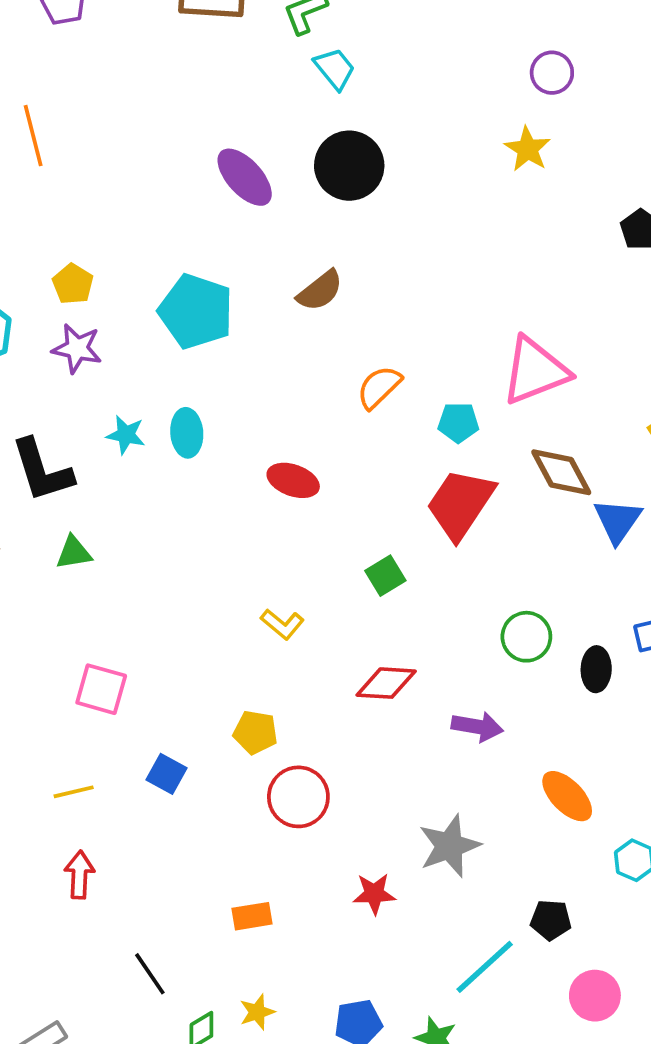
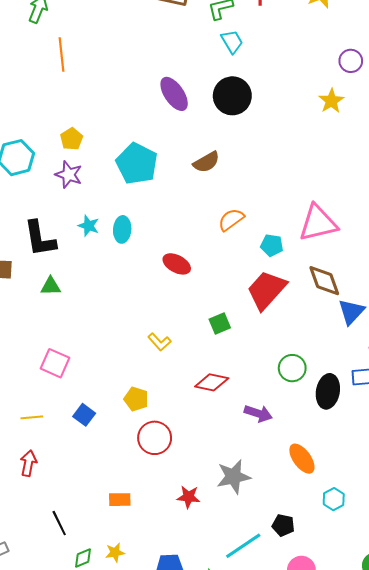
black ellipse: (596, 669) -> (328, 391), size x1.4

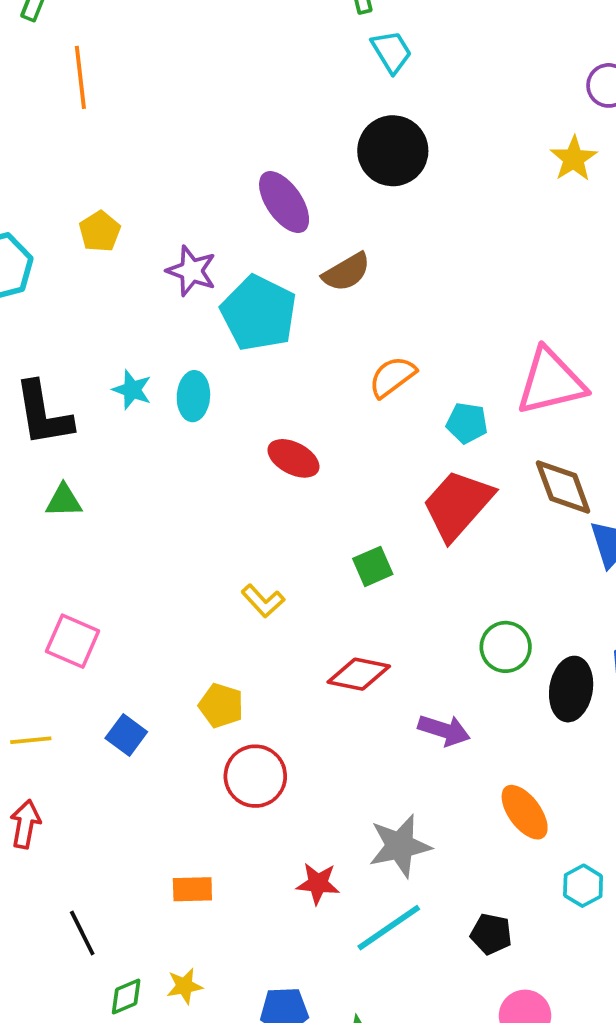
purple ellipse: (174, 94) -> (284, 202), moved
cyan pentagon: (137, 164) -> (259, 313), moved
purple star: (69, 175) -> (191, 271), moved
cyan line: (243, 546) -> (389, 928), moved

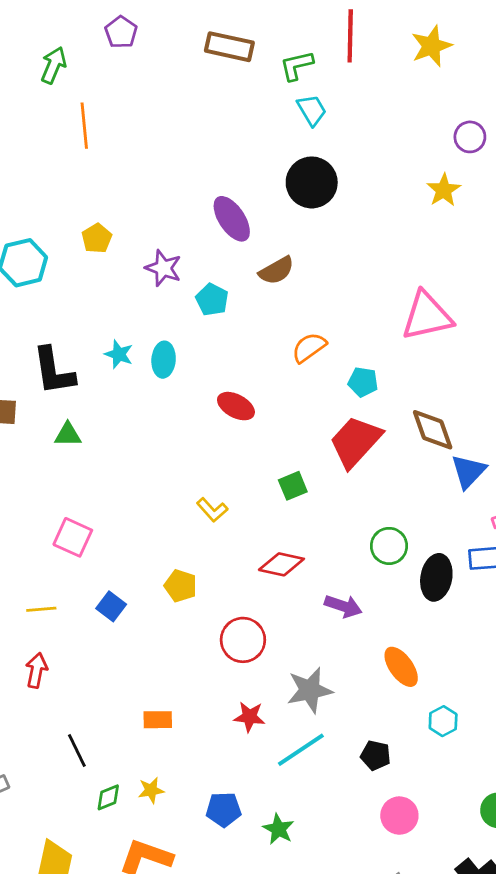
cyan pentagon: (259, 313) -> (212, 300), size x0.6
pink triangle: (551, 382) -> (427, 316), moved
red circle: (255, 776) -> (243, 640), moved

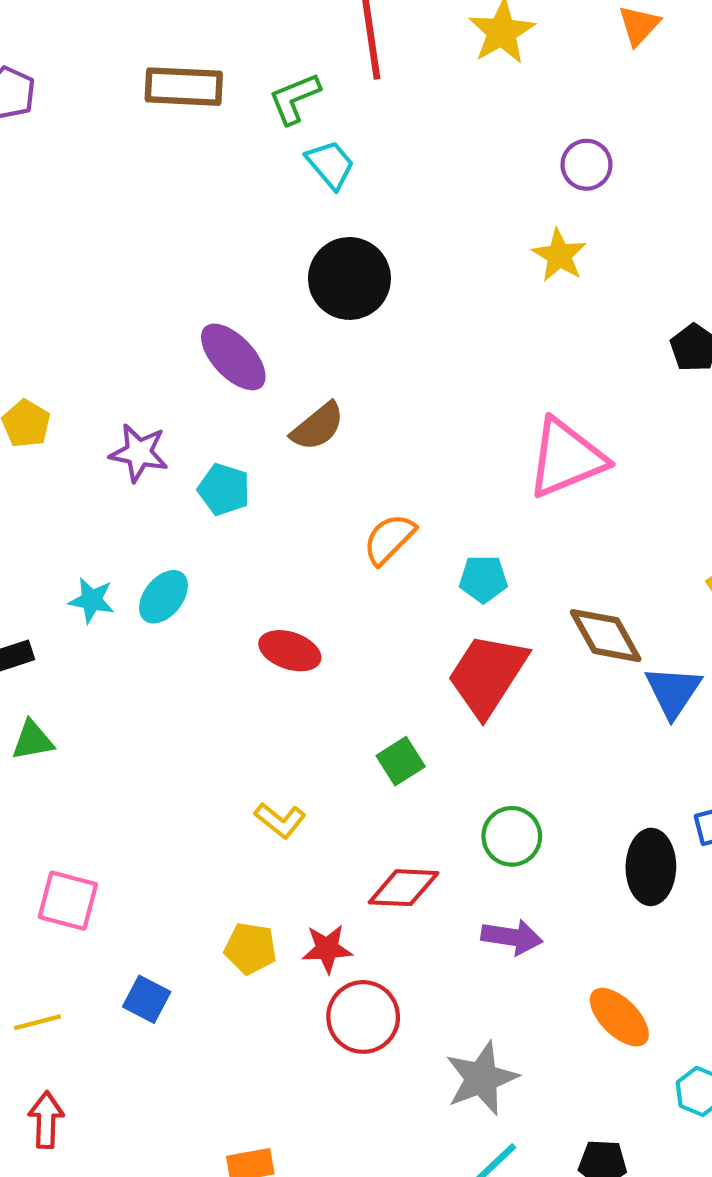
cyan ellipse: (164, 360) -> (163, 597), turned 44
green circle: (389, 546) -> (512, 836), moved
red star: (249, 717) -> (327, 949), moved

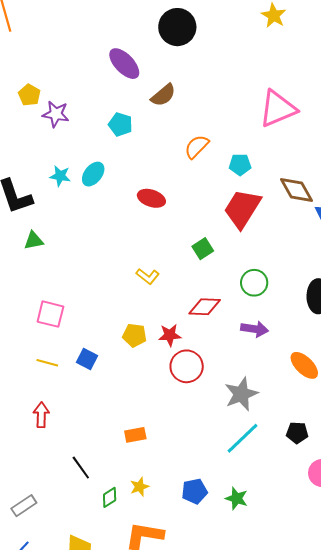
purple star: (139, 453) -> (56, 114), moved
yellow line: (38, 1022) -> (47, 363), moved, turned 30

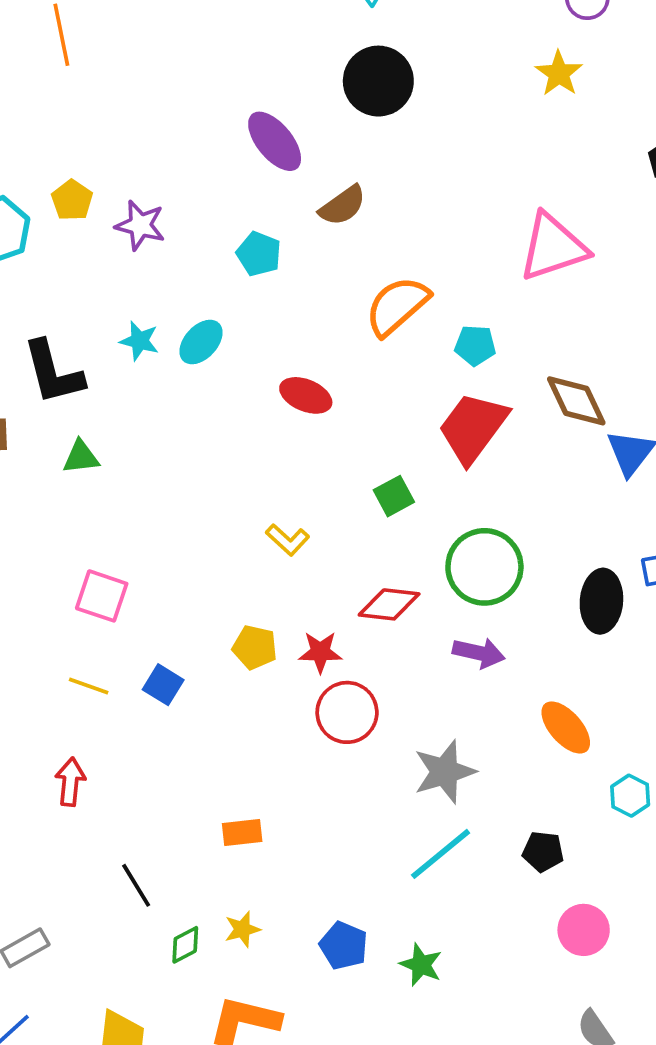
yellow pentagon: (29, 95) -> (72, 200), moved
orange semicircle: (197, 147) -> (397, 306), size x1.4
green circle: (254, 283) -> (484, 567), size x1.5
blue pentagon: (194, 491) -> (344, 946), turned 30

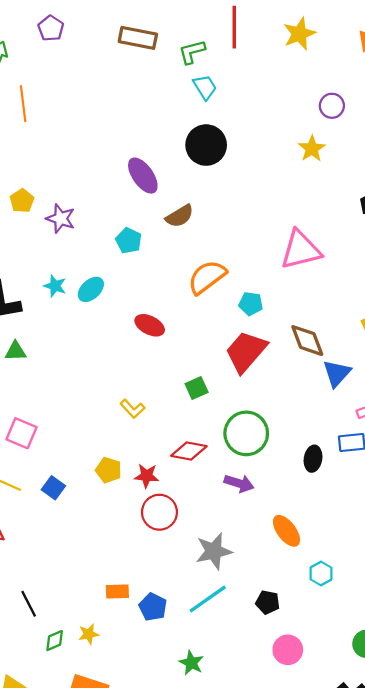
black ellipse: (601, 601) -> (313, 459), size x0.7
orange rectangle: (242, 832) -> (117, 591), moved
blue pentagon: (344, 946) -> (153, 607), moved

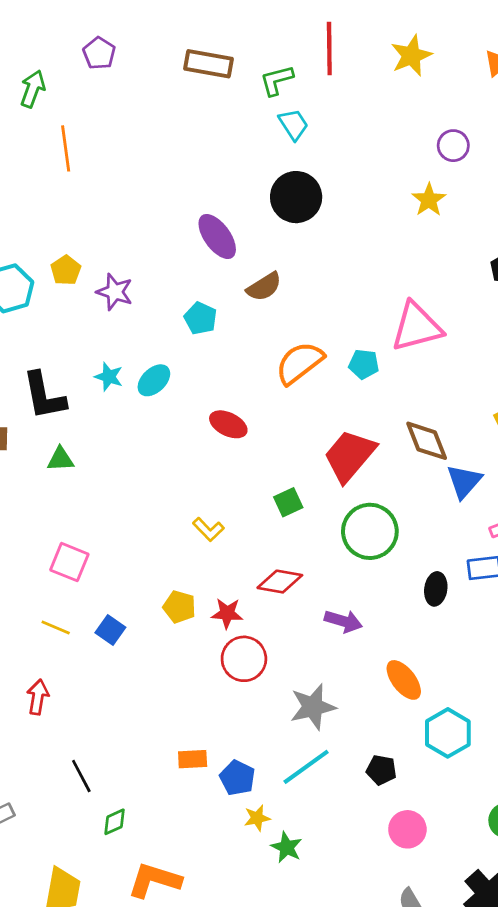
cyan pentagon: (251, 304) -> (364, 364), moved
green circle: (246, 433) -> (370, 531), moved
cyan hexagon: (321, 573) -> (448, 733), size x1.6
yellow star: (89, 634) -> (257, 818), moved

